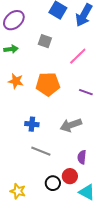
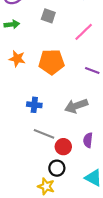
red circle: (70, 176) -> (63, 147), moved
yellow star: (18, 191) -> (46, 186), moved

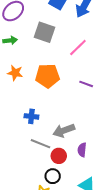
gray square: (48, 16) -> (45, 32), size x1.5
gray arrow: (76, 106) -> (64, 131), moved

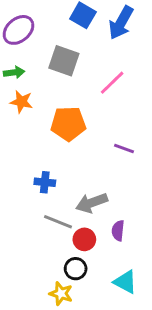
orange star: (15, 73) -> (21, 102), moved
purple line: (86, 84) -> (124, 149), moved

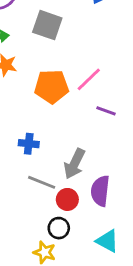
pink line: (112, 83) -> (89, 79), moved
gray arrow: (92, 203) -> (74, 164), turned -44
purple semicircle: (118, 231) -> (100, 191), size x1.5

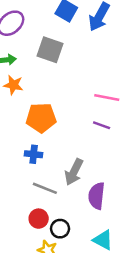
pink line: (89, 79) -> (107, 98), moved, turned 55
orange pentagon: (52, 87) -> (41, 118), moved
red circle: (67, 199) -> (39, 219), moved

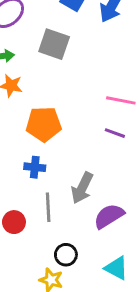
gray line: (45, 188) -> (48, 207), turned 65
purple semicircle: (97, 196) -> (109, 216), turned 52
red circle: (39, 219) -> (14, 222), moved

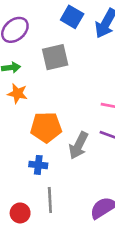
gray square: (54, 44) -> (55, 57), turned -32
gray arrow: (82, 188) -> (79, 145), moved

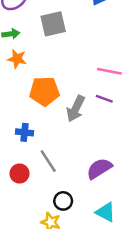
blue cross: (38, 165) -> (24, 132), moved
gray line: (50, 200) -> (48, 161), turned -30

